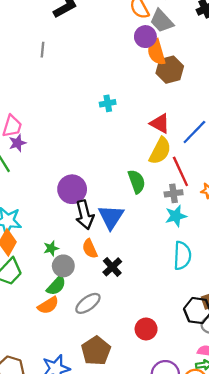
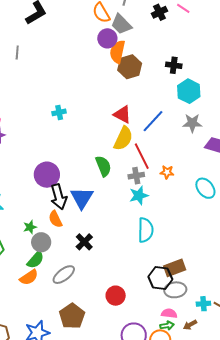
orange semicircle: (156, 52) -> (117, 52), turned 30
cyan cross: (108, 103) -> (59, 112), moved
orange semicircle: (90, 249) -> (55, 219), moved

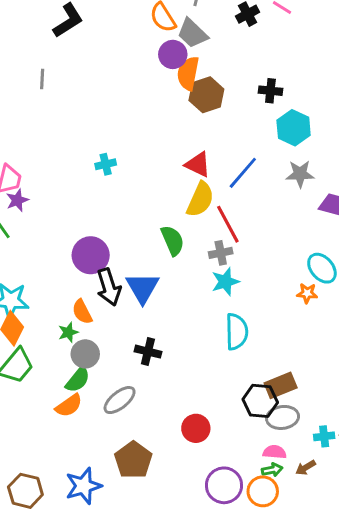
orange star: (167, 172) -> (307, 293), moved
orange semicircle: (55, 219) -> (82, 312), moved
black cross: (84, 242) -> (148, 352), turned -30

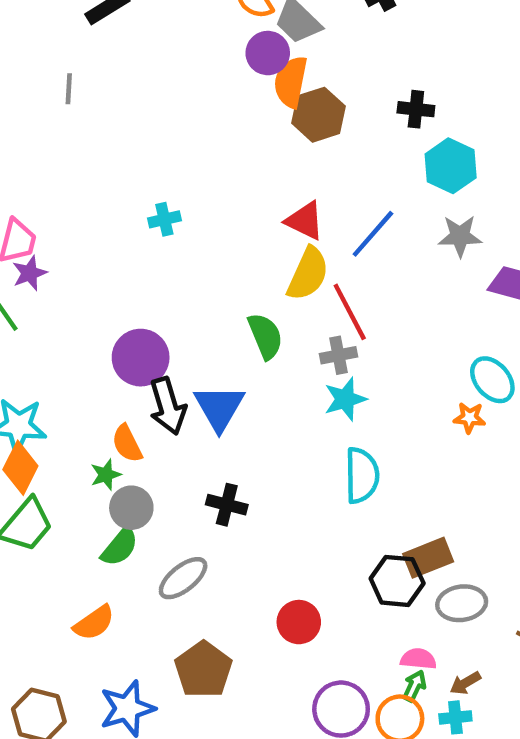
orange semicircle: (69, 406) -> (94, 623), moved
gray ellipse: (283, 417) -> (462, 603), moved
cyan cross: (324, 436) -> (455, 717), moved
green arrow: (272, 470) -> (414, 686), turned -54

